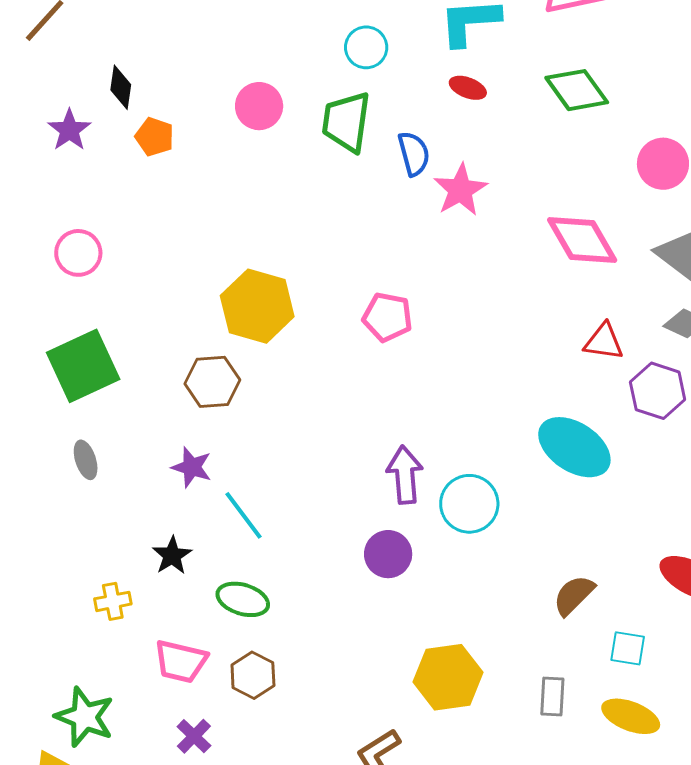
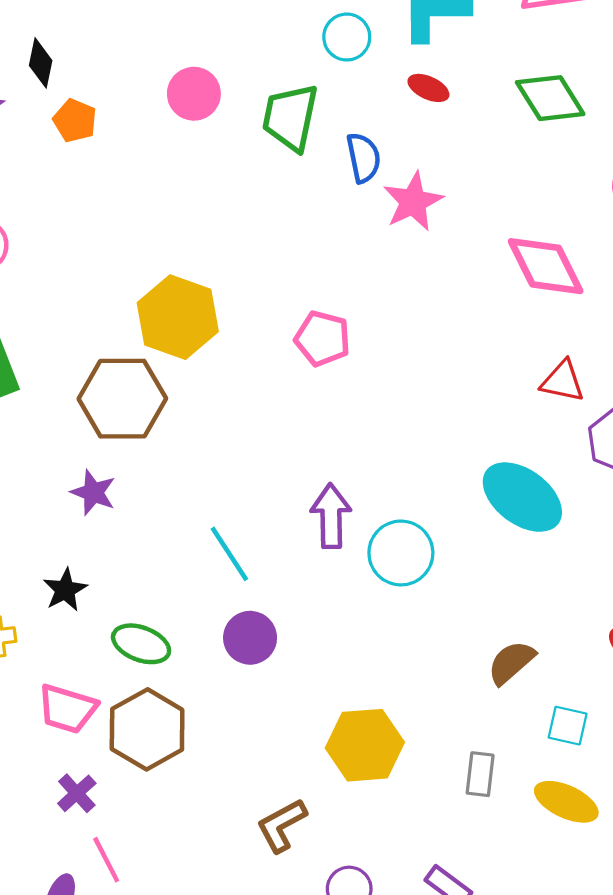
cyan circle: (366, 47) -> (347, 37), moved
brown hexagon: (212, 382) -> (122, 399), size x1.4
cyan line: (243, 515) -> (229, 554), moved
purple circle: (388, 554) -> (250, 638), moved
brown hexagon: (253, 675) -> (147, 729), size x1.5

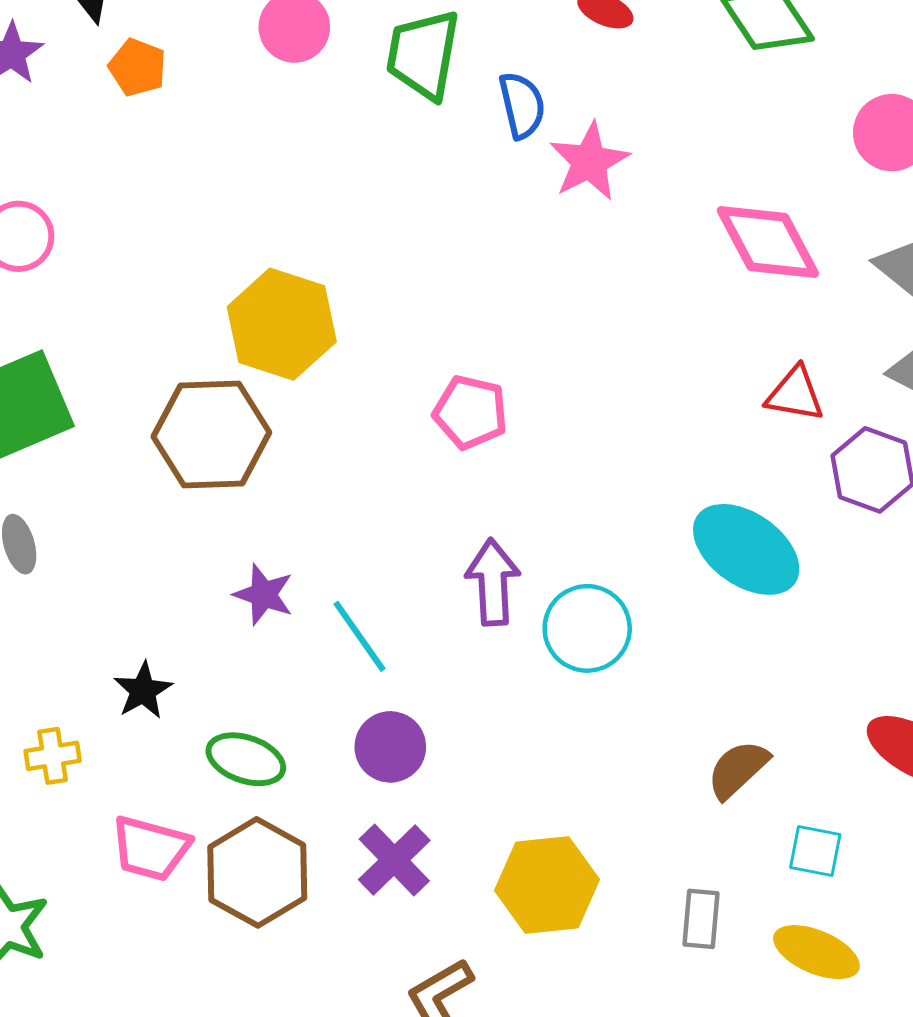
pink pentagon: (322, 339) -> (470, 412), moved
purple star: (93, 493) -> (264, 595), moved
purple cross: (77, 793) -> (394, 860), moved, size x1.4

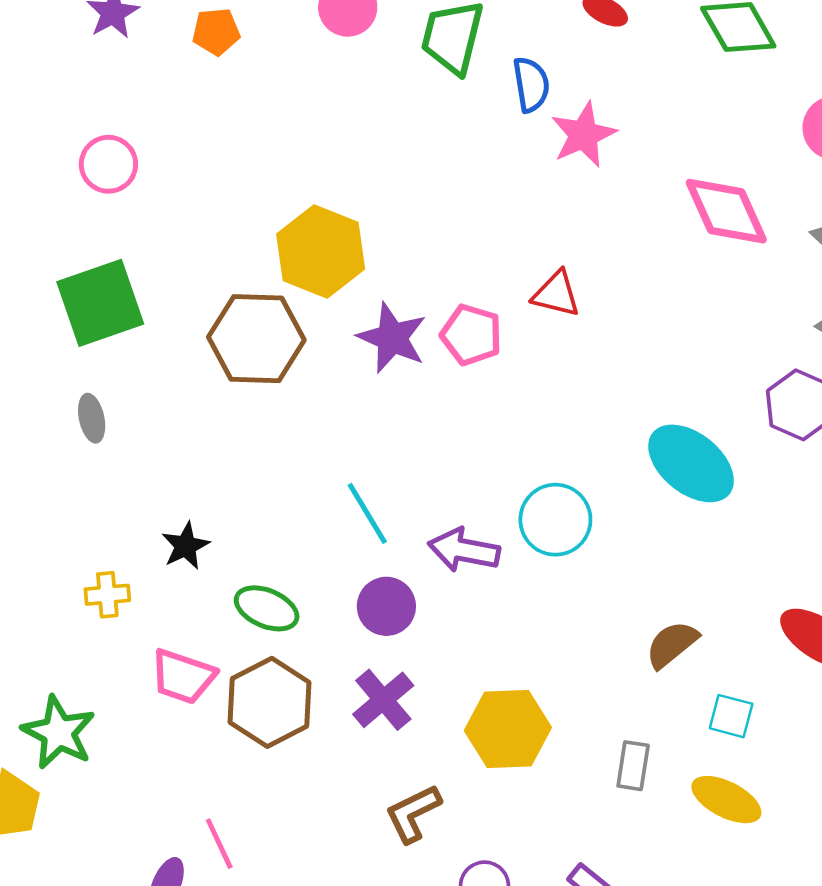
orange pentagon: (137, 67) -> (216, 32), turned -30
red triangle: (795, 394) -> (556, 294), moved
purple arrow: (493, 582) -> (464, 550), moved, turned -80
purple star: (264, 595) -> (392, 338), moved, size x1.4

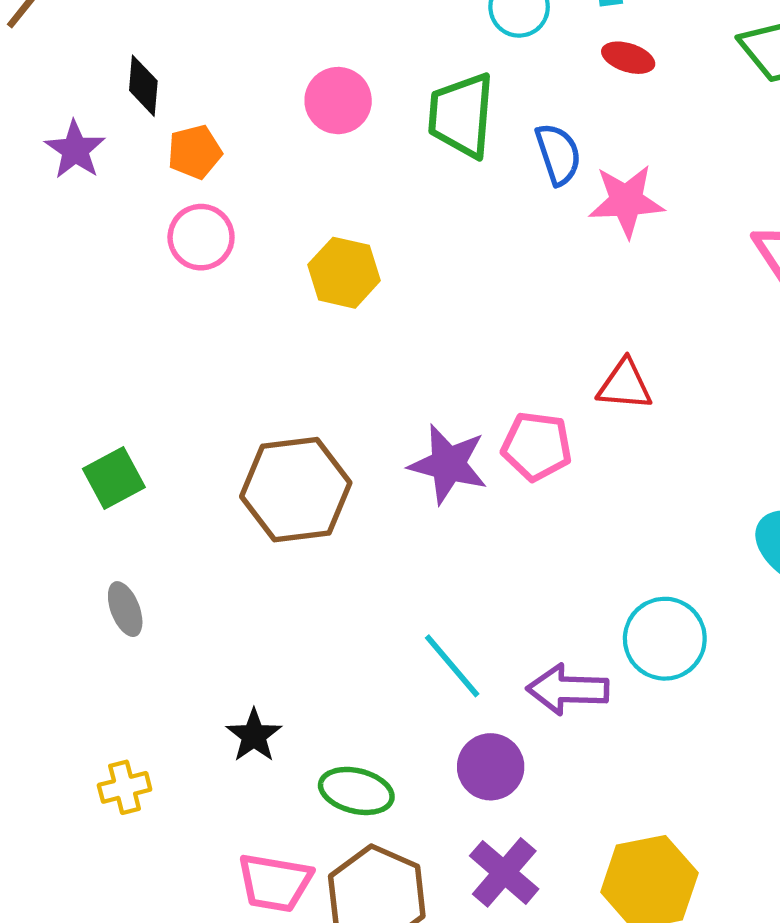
pink star: (584, 135) -> (626, 201), turned 30
pink circle: (108, 164) -> (201, 237), moved
yellow hexagon: (321, 252) -> (344, 273), moved, size x0.7
green square: (100, 303) -> (114, 478), size x0.6
yellow cross: (107, 595) -> (125, 787), moved

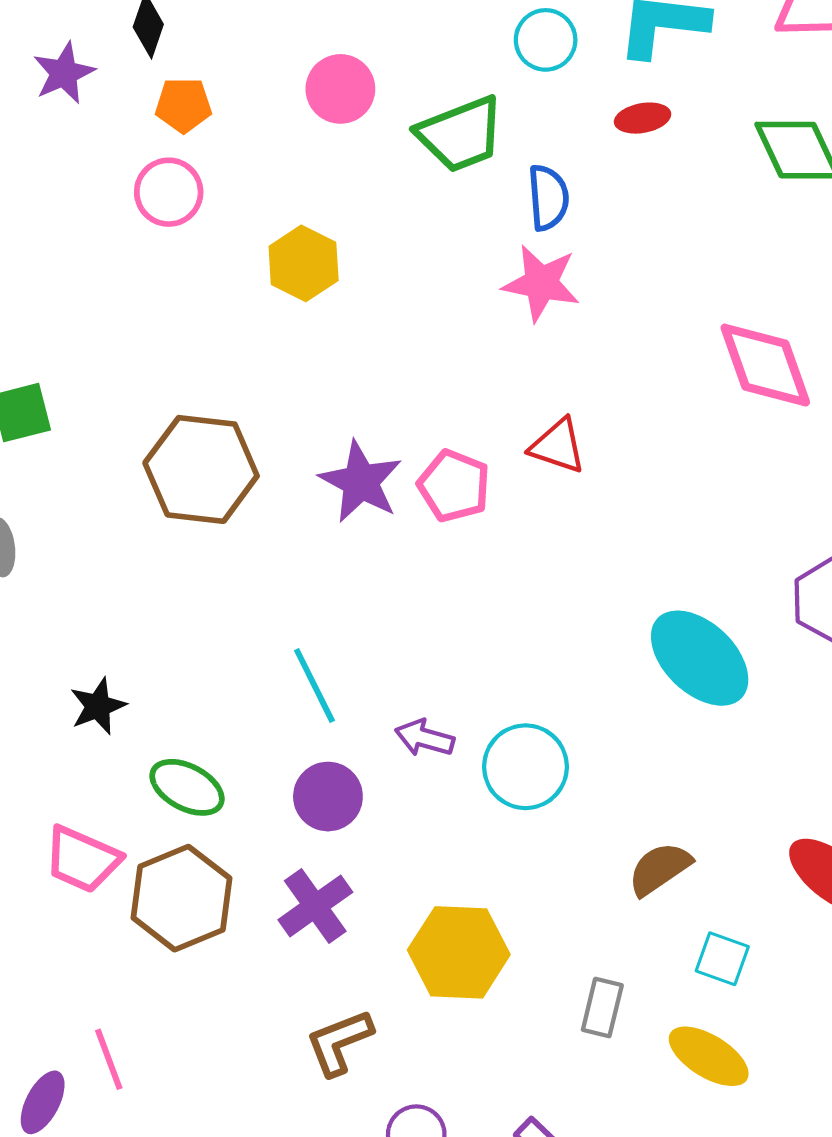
red ellipse: (628, 58) -> (643, 118), turned -42
green trapezoid: (461, 115) -> (461, 134), turned -130
pink star: (626, 201) -> (541, 283), moved
cyan circle: (665, 639) -> (525, 767), moved
purple arrow: (568, 689) -> (425, 738), size x0.7

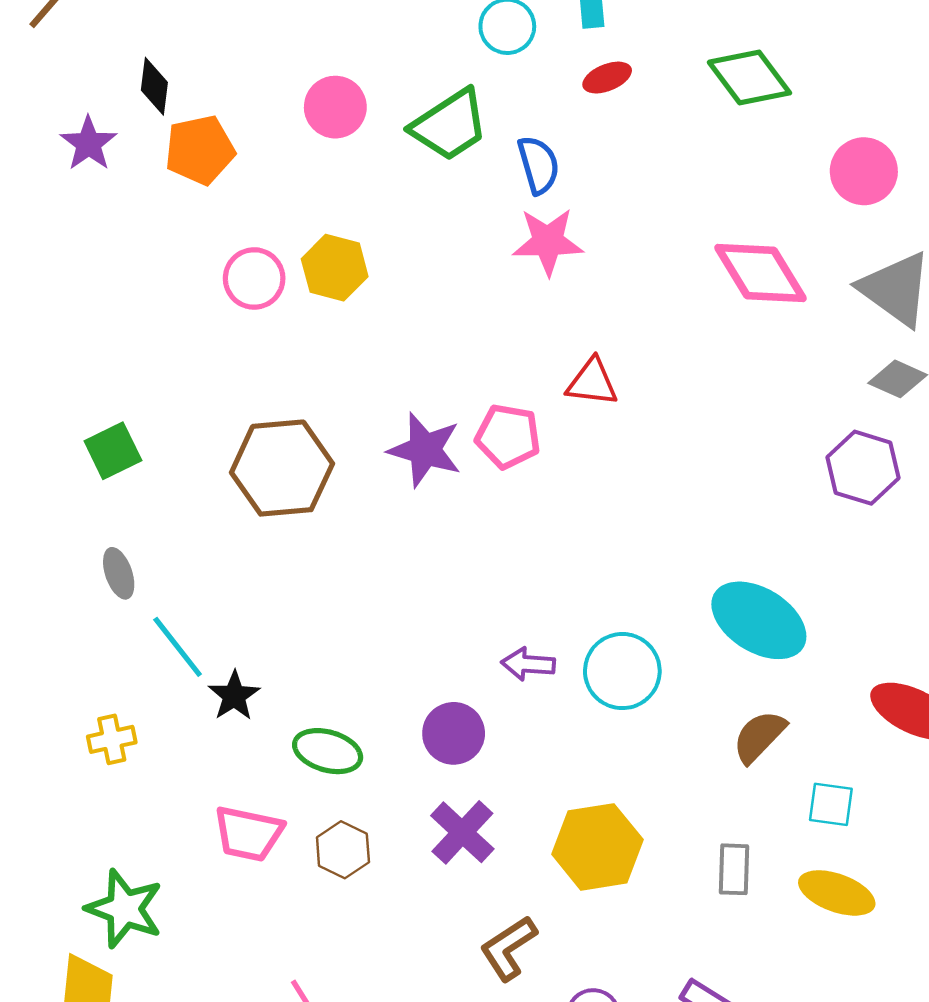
orange pentagon: (183, 105) -> (200, 150), size x1.4
pink circle: (169, 192) -> (254, 278), moved
cyan ellipse: (700, 658) -> (759, 620), moved
cyan line: (314, 685) -> (178, 647), moved
brown hexagon: (182, 898) -> (343, 850), size x0.6

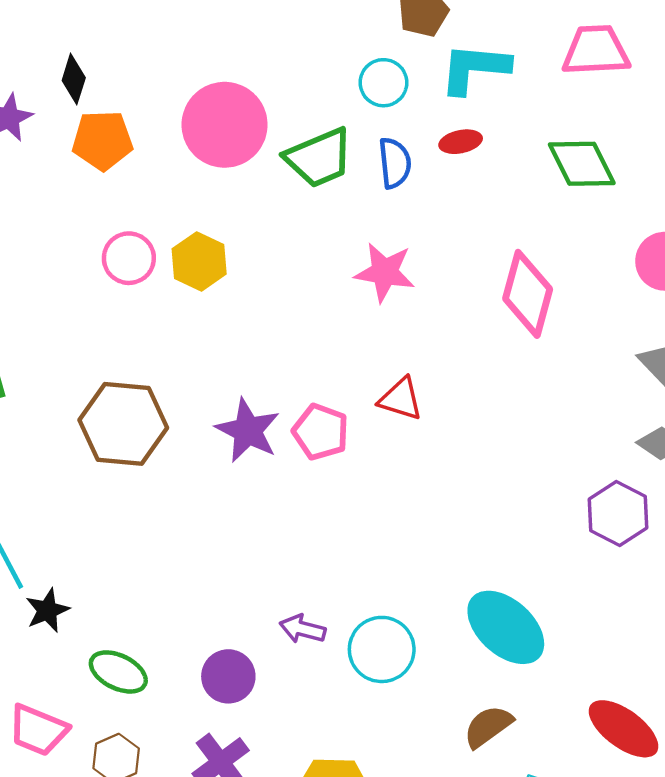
pink circle: (335, 107) -> (225, 125), size x1.6
blue semicircle: (538, 165) -> (395, 163), moved
pink diamond: (761, 273) -> (528, 294), moved, turned 36

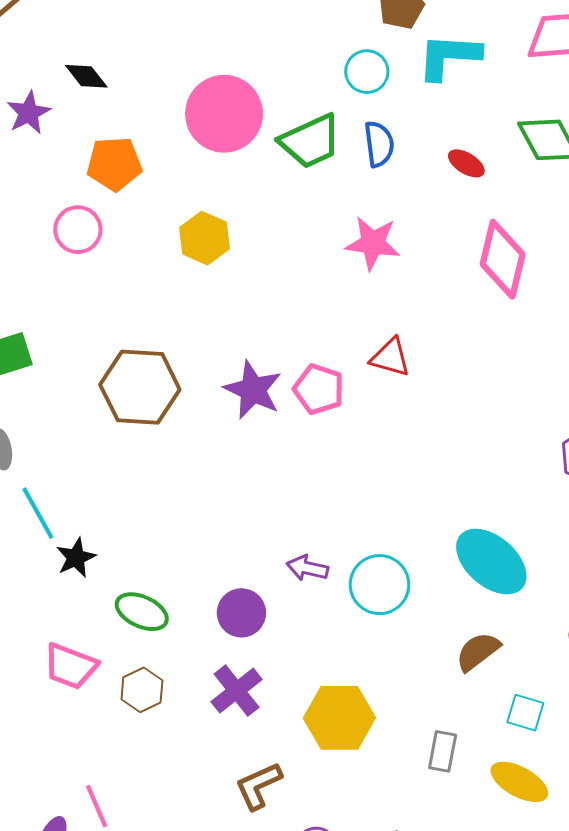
black diamond: (74, 79) -> (86, 76), turned -54
orange pentagon: (102, 140) -> (114, 164), moved
red ellipse: (461, 142) -> (466, 163), moved, turned 45
pink circle: (129, 258) -> (78, 230), moved

